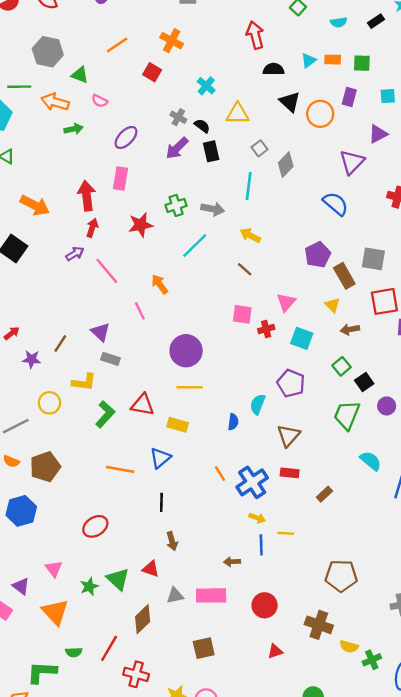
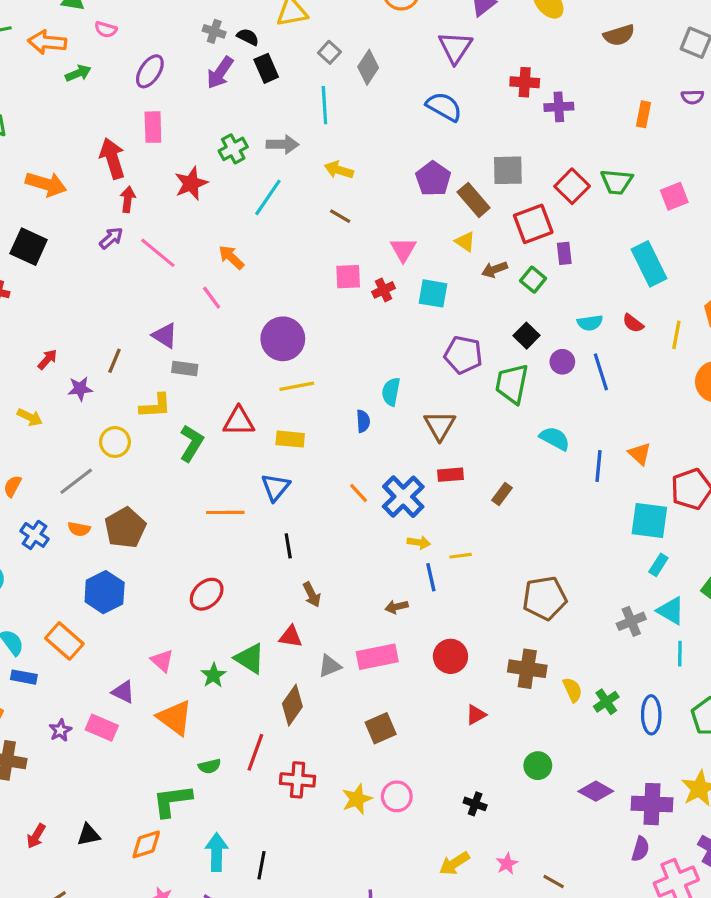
green square: (342, 366) -> (533, 280), moved
purple pentagon: (291, 383) -> (463, 355), moved
yellow semicircle: (349, 646) -> (572, 690), turned -120

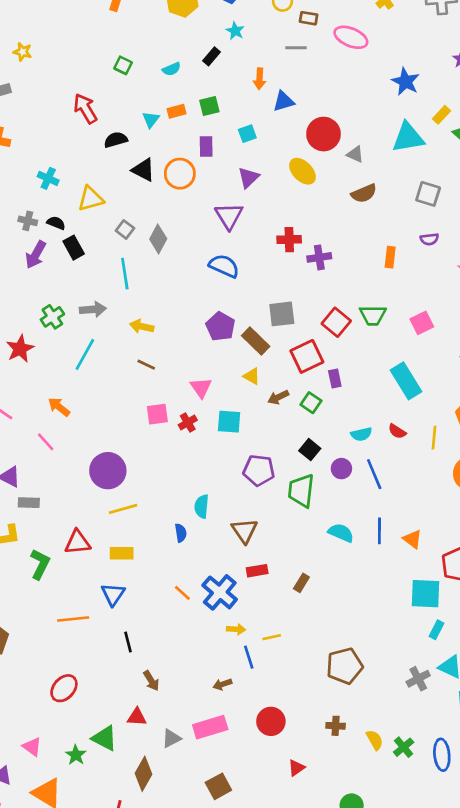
blue line: (598, 466) -> (379, 531), moved
brown cross: (527, 669) -> (336, 726), size x0.6

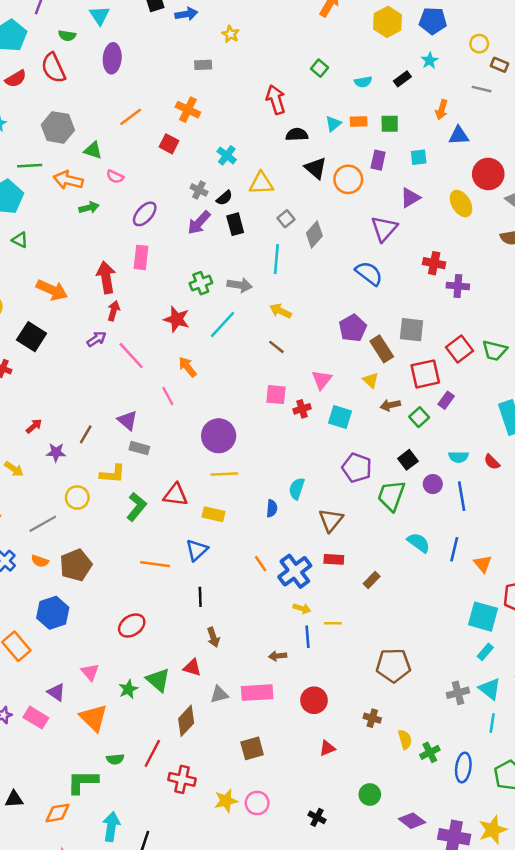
black semicircle: (56, 223) -> (224, 198), turned 105
red star: (20, 349) -> (177, 319), moved, turned 30
purple rectangle: (335, 379) -> (446, 400), turned 35

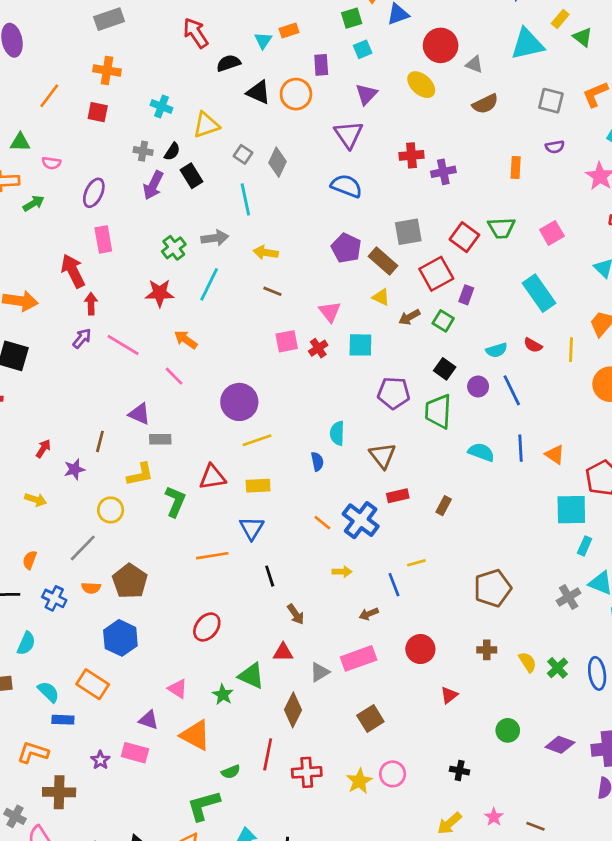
gray rectangle: (203, 65) -> (109, 19), size x1.5
green square: (390, 124) -> (352, 18), moved
yellow arrow: (302, 608) -> (342, 572), moved

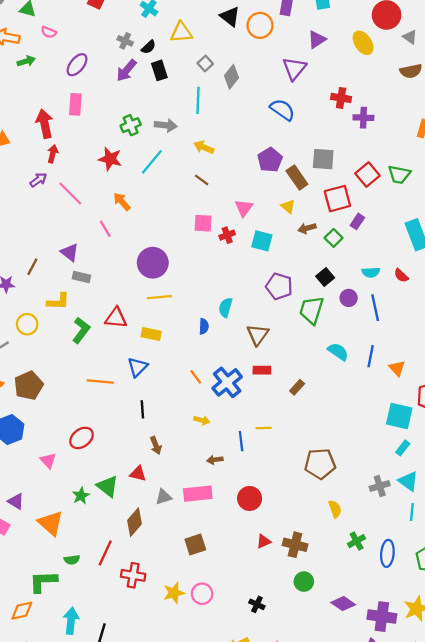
brown cross: (487, 650) -> (295, 545), moved, size x1.5
yellow semicircle: (528, 662) -> (335, 509), moved
pink triangle: (178, 689) -> (48, 461), moved

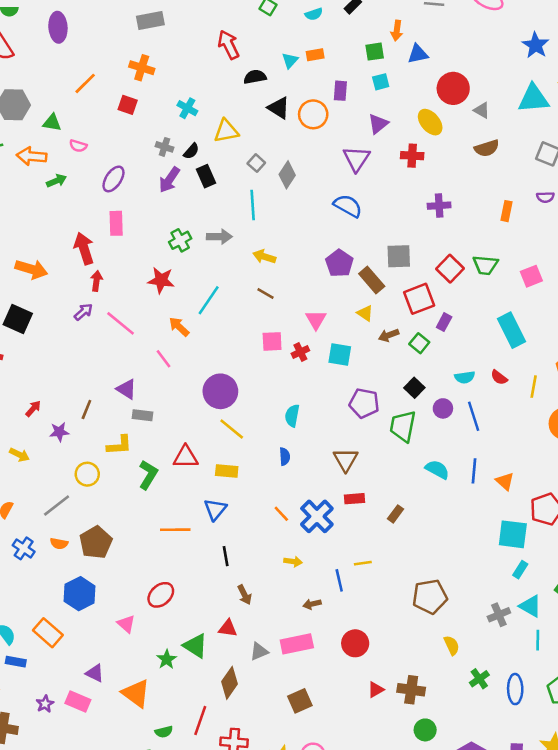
red cross: (341, 98) -> (412, 156), moved
cyan line: (152, 162) -> (209, 300), moved
yellow line: (159, 297) -> (232, 429), turned 50
cyan semicircle: (226, 307) -> (292, 416), moved

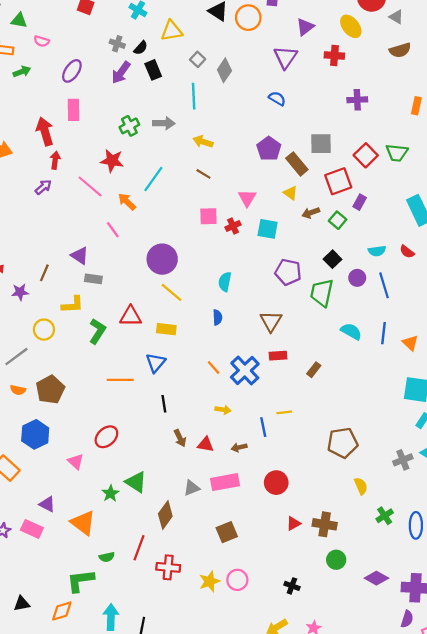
blue semicircle: (348, 206) -> (277, 98), size x0.7
pink line: (121, 323) -> (90, 186), moved
red triangle: (228, 628) -> (206, 444), moved

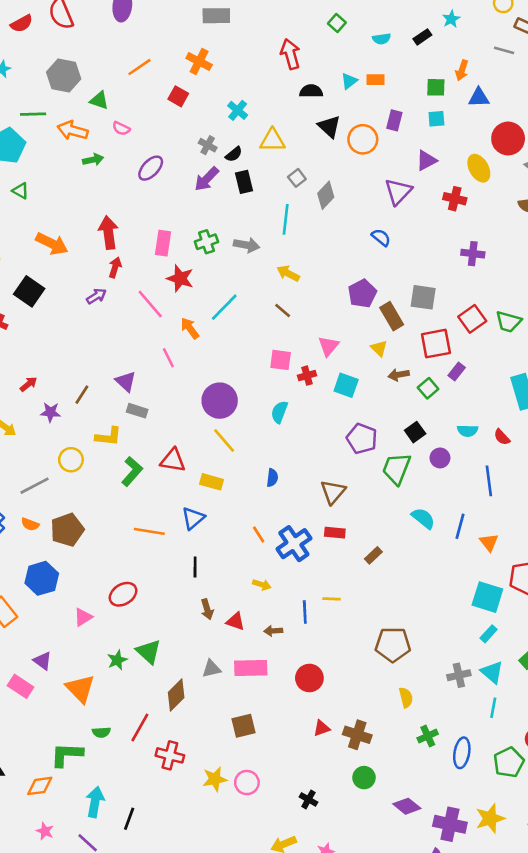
pink rectangle: (74, 110) -> (163, 243), moved
cyan semicircle: (225, 282) -> (279, 412), moved
blue line: (384, 285) -> (489, 481), moved
pink triangle: (76, 462) -> (83, 617), turned 36

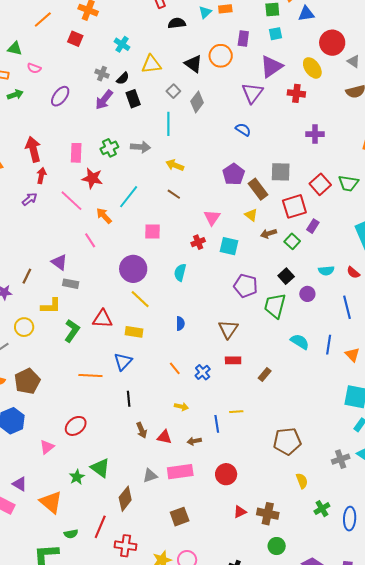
black triangle: (329, 127) -> (193, 64), moved
purple triangle: (426, 160) -> (271, 67), size x1.4
pink square: (281, 360) -> (153, 231), moved
blue cross: (294, 544) -> (203, 372), size x0.6

